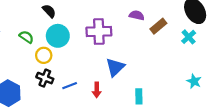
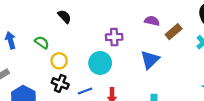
purple cross: (99, 32) -> (114, 37), size x0.7
cyan circle: (58, 36) -> (100, 63), moved
blue triangle: (115, 67) -> (150, 60), moved

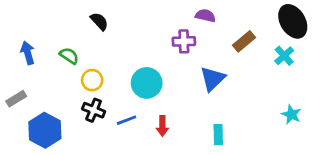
purple semicircle: (152, 21) -> (205, 16), moved
purple cross: (114, 37) -> (184, 41), moved

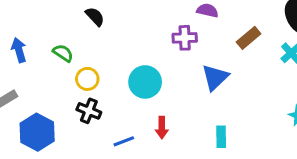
blue line: (127, 120) -> (124, 141), moved

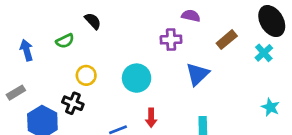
green semicircle: (63, 53) -> (65, 41), moved, turned 120
black cross: (89, 111) -> (73, 103), moved

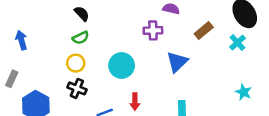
green semicircle: (65, 41) -> (81, 38), moved
gray rectangle: (16, 93) -> (12, 79), turned -35
black cross: (73, 103) -> (77, 88), moved

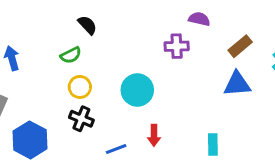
green semicircle: (81, 38) -> (71, 55), moved
blue triangle: (177, 62) -> (237, 84), moved, turned 40

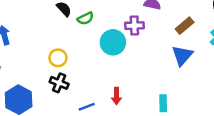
green semicircle: (71, 55) -> (85, 18), moved
blue triangle: (237, 84) -> (182, 55), turned -45
cyan circle: (137, 90) -> (113, 42), moved

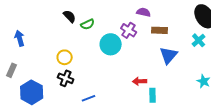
purple cross: (134, 26) -> (129, 30), turned 35
brown rectangle: (185, 26) -> (160, 30), moved, turned 42
red arrow: (116, 96) -> (140, 81), moved, turned 88

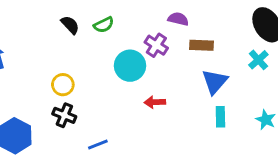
green semicircle: (88, 24) -> (104, 25), moved
red arrow: (140, 81) -> (155, 102), moved
cyan rectangle: (153, 95) -> (220, 117), moved

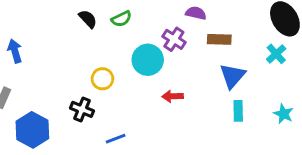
yellow circle: (63, 85) -> (102, 79), moved

